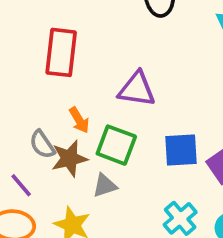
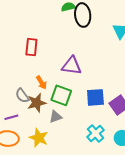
red rectangle: (61, 52) -> (31, 47), size x0.7
purple line: (21, 185) -> (11, 117), turned -64

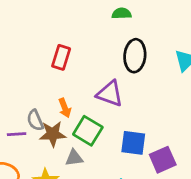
black ellipse: (83, 15) -> (135, 56), moved
purple line: (11, 117) -> (17, 134), moved

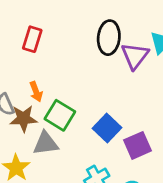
purple triangle: (110, 94) -> (135, 56), moved, turned 48
blue square: (133, 143) -> (107, 128), turned 36
gray triangle: (74, 158) -> (46, 143), size x1.4

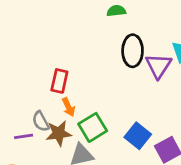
red rectangle: (32, 39) -> (59, 81), moved
green square: (60, 115) -> (93, 127), turned 32

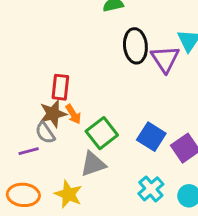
brown star: (59, 133) -> (53, 114), moved

